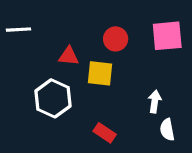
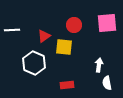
white line: (19, 30) -> (12, 30), moved
red triangle: (69, 56) -> (44, 36), turned -40
red rectangle: (105, 133) -> (67, 85), turned -40

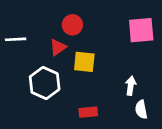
red circle: (74, 25) -> (72, 25), moved

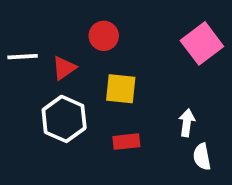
pink square: (141, 30) -> (202, 43), turned -32
red triangle: (58, 47) -> (64, 68), moved
red rectangle: (88, 112) -> (126, 142), moved

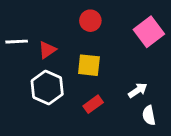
red circle: (104, 36) -> (90, 21), moved
white arrow: (187, 123) -> (138, 90), turned 48
red rectangle: (126, 142) -> (93, 104), turned -30

